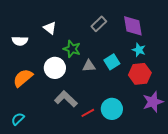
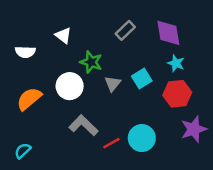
gray triangle: (89, 66) -> (113, 84), turned -48

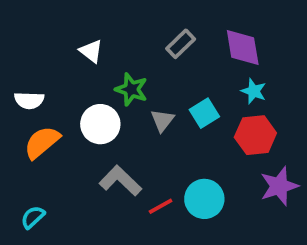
white semicircle: (25, 52) -> (29, 100), moved

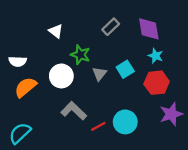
cyan semicircle: (33, 217) -> (20, 133), size x1.5

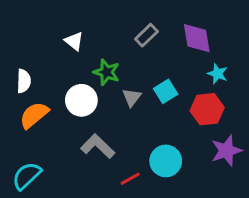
cyan star: (155, 56) -> (218, 74), moved
white semicircle: (18, 61) -> (24, 81), turned -90
red line: (98, 126) -> (130, 179), moved

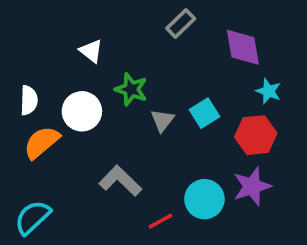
gray rectangle: (146, 35) -> (181, 23), moved
white circle: (81, 100) -> (82, 111), moved
purple star: (226, 151) -> (252, 186), moved

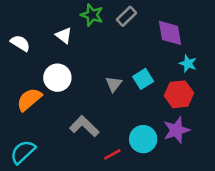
green star: (131, 89) -> (92, 15), moved
white semicircle: (29, 100) -> (20, 43), moved, turned -60

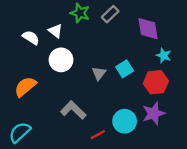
white semicircle: (20, 43) -> (31, 38), moved
white circle: (57, 78) -> (61, 60), moved

